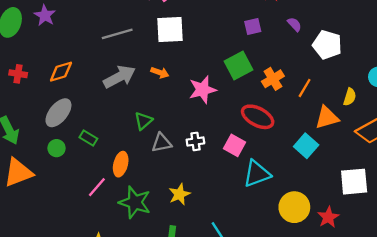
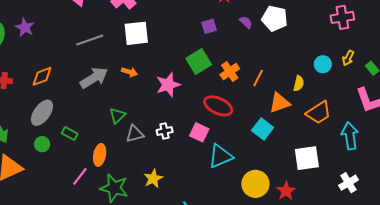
white pentagon: (327, 45) -> (275, 19), moved

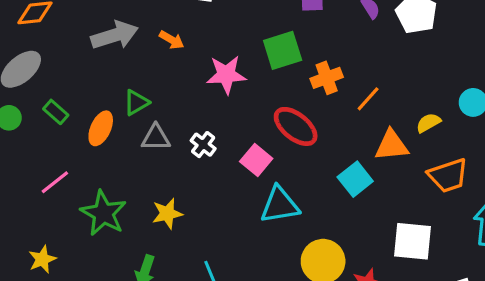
yellow semicircle: (299, 83) -> (428, 123), turned -147
white cross: (165, 131) -> (203, 145), turned 35
orange ellipse: (100, 155) -> (101, 128), moved

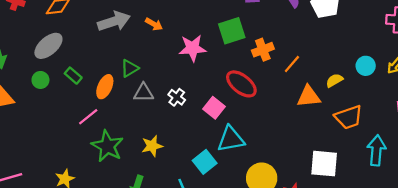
cyan square: (355, 179) -> (205, 162), moved
pink line: (55, 182) -> (88, 117), moved

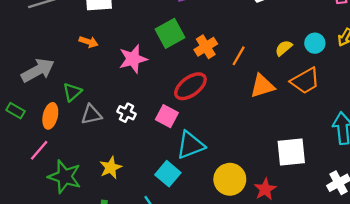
gray arrow: (114, 21) -> (38, 70), moved
yellow semicircle: (334, 80) -> (284, 48), moved
red ellipse: (241, 84) -> (190, 86), turned -64
orange trapezoid: (349, 117) -> (305, 81), moved

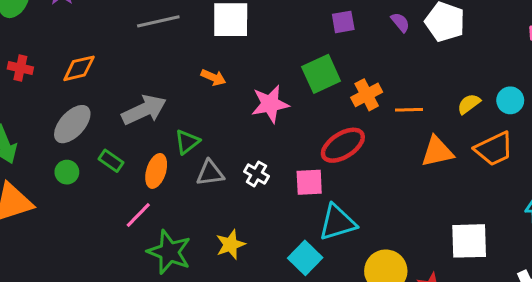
orange line: (239, 56) -> (409, 110), turned 54
pink square: (167, 116) -> (309, 182), turned -35

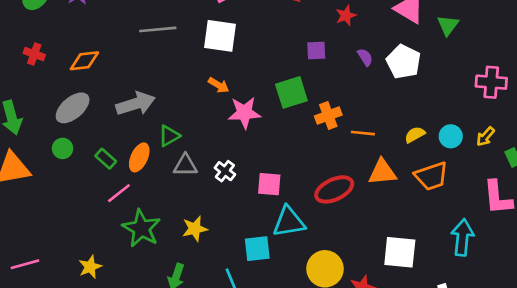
orange arrow: (213, 77) -> (219, 85), moved
red ellipse: (343, 145) -> (334, 189), moved
green rectangle: (111, 161) -> (106, 159), moved
cyan square: (305, 258) -> (257, 249), turned 32

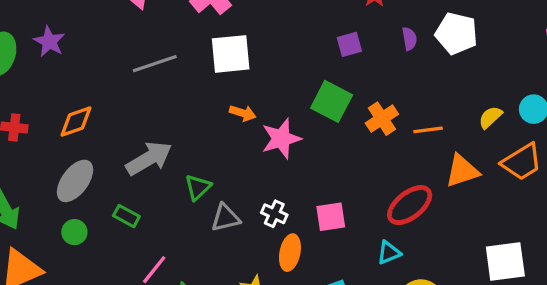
purple semicircle: (365, 57) -> (409, 39), turned 36
green square: (291, 92) -> (332, 101), turned -32
orange ellipse: (139, 157) -> (290, 253), moved
green rectangle: (106, 159) -> (126, 216), moved
cyan triangle: (289, 222) -> (389, 253), moved, size x0.6

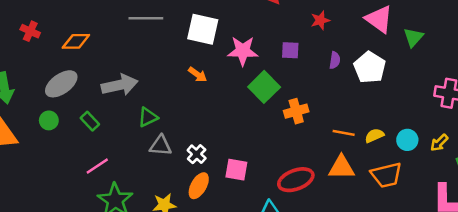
orange line: (428, 130) -> (344, 133), moved
pink star: (281, 139) -> (243, 51), moved

